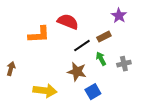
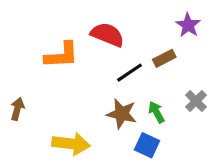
green arrow: (101, 59) -> (156, 112), moved
gray cross: (124, 64) -> (196, 101), turned -32
blue square: (93, 92) -> (147, 145), turned -35

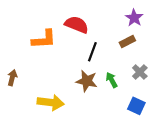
brown rectangle: (164, 58) -> (127, 42), moved
black line: (130, 73) -> (92, 52), turned -36
blue square: (147, 145) -> (136, 106), moved

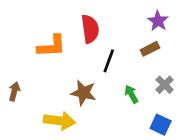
red semicircle: (77, 25) -> (90, 29), turned 60
brown star: (87, 81) -> (83, 93), moved

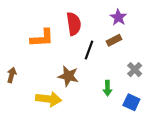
purple star: (158, 21) -> (118, 17), moved
brown rectangle: (150, 49) -> (114, 40), moved
green arrow: (131, 94) -> (107, 88), moved, turned -152

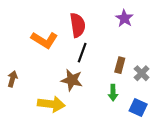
orange L-shape: (42, 38) -> (44, 40), turned 35
brown rectangle: (114, 40) -> (120, 65), moved, turned -48
black line: (89, 50) -> (82, 53), moved

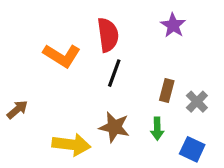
brown arrow: (12, 79) -> (17, 110), turned 35
brown star: (72, 80) -> (114, 127), moved

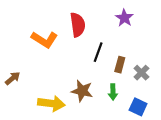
black line: (114, 73) -> (98, 52), moved

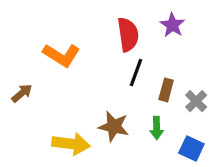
red semicircle: (78, 25) -> (128, 35), moved
brown arrow: (13, 78) -> (22, 93), moved

